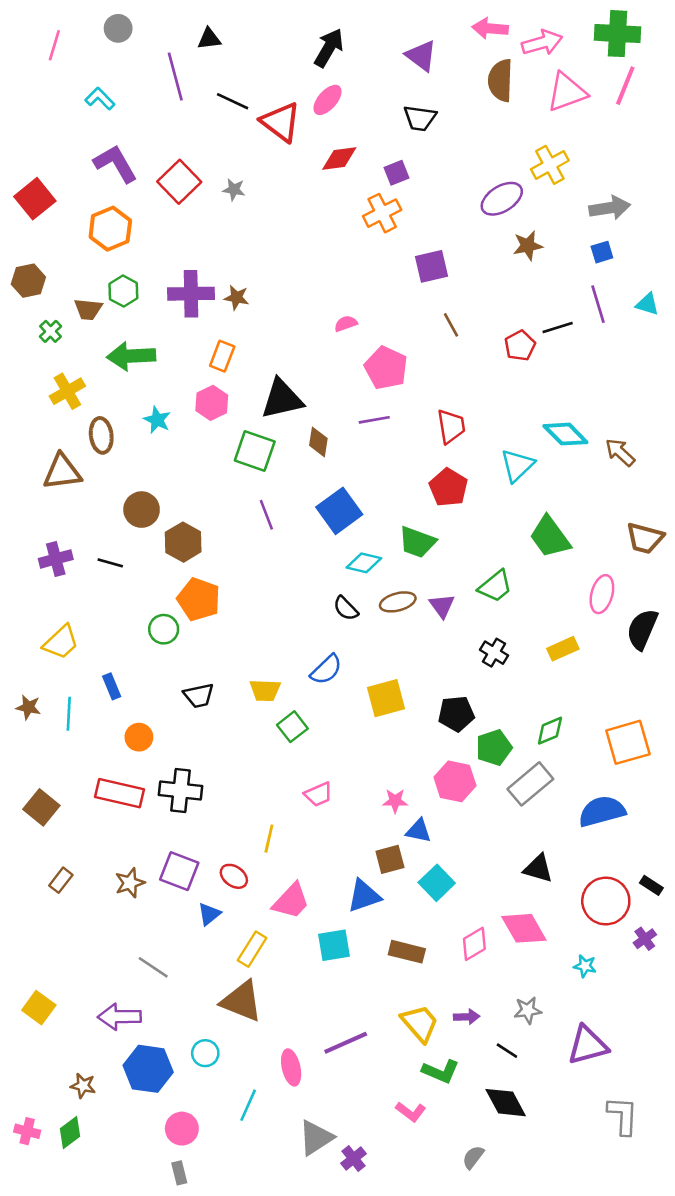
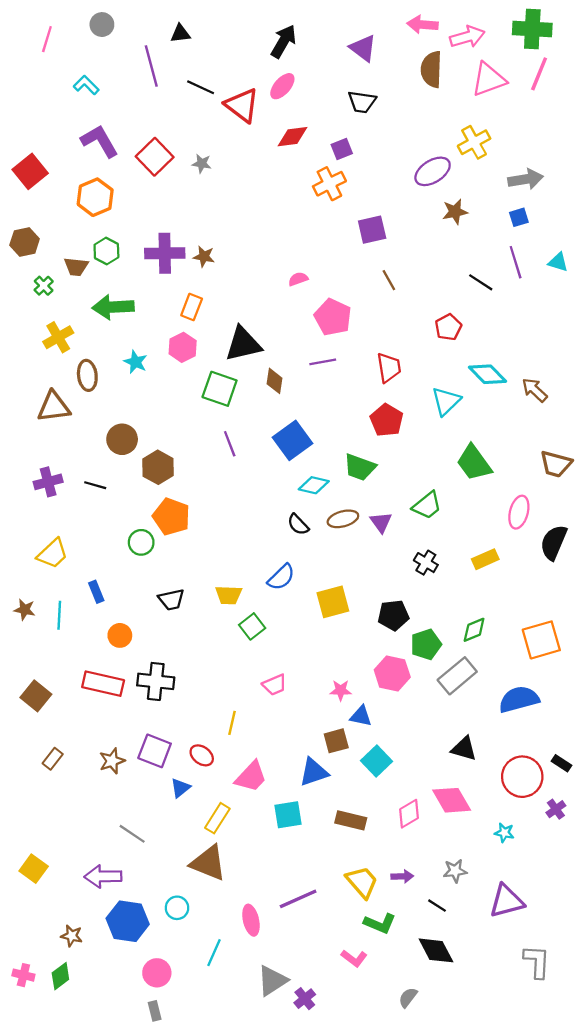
black line: (558, 327) -> (481, 282), turned 50
red pentagon: (520, 346) -> (448, 327), moved

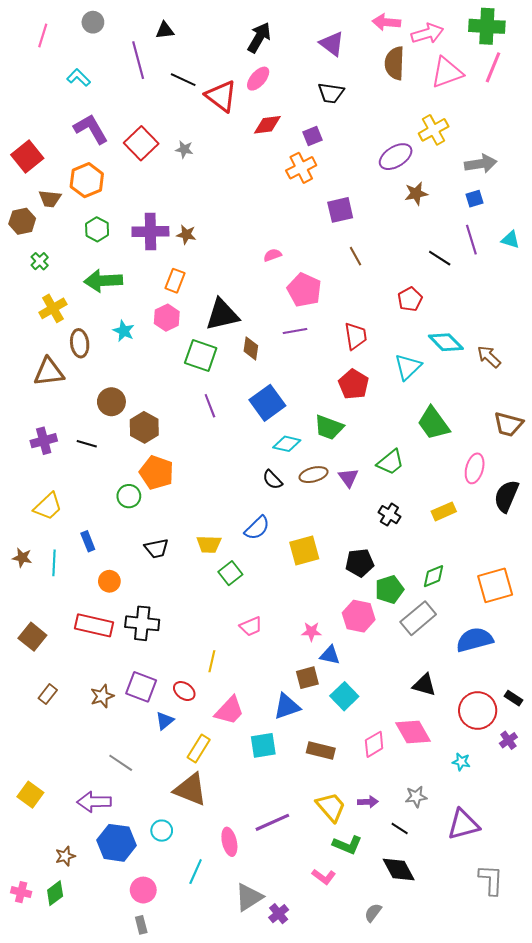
brown trapezoid: (76, 267) -> (50, 199), moved
brown star: (72, 936) -> (65, 856), turned -30

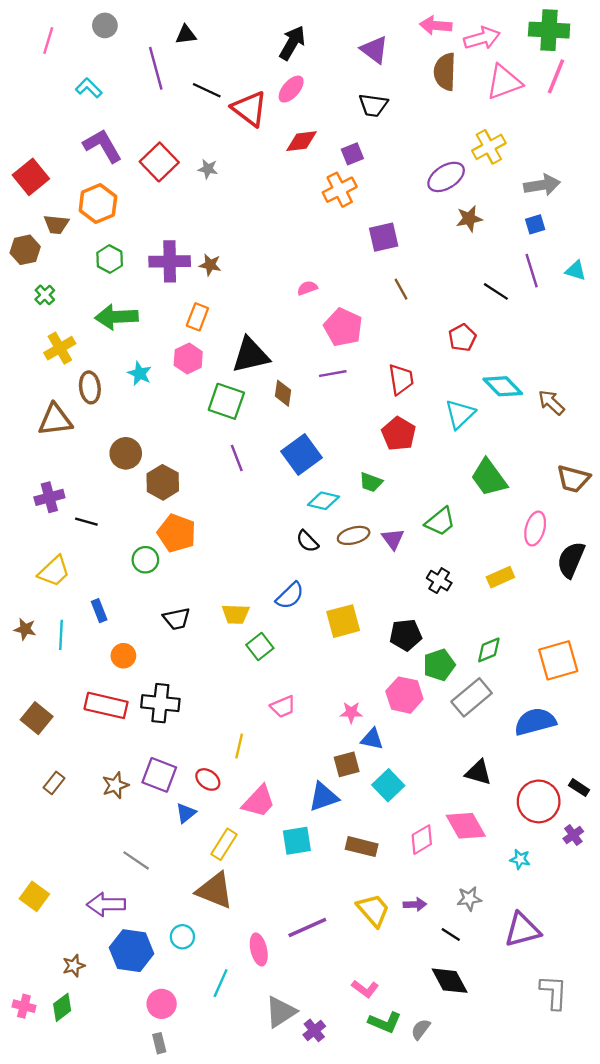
green trapezoid: (329, 427) -> (371, 482), size x0.7
black line: (87, 444) -> (86, 522), moved
green L-shape: (347, 845) -> (385, 1022), moved

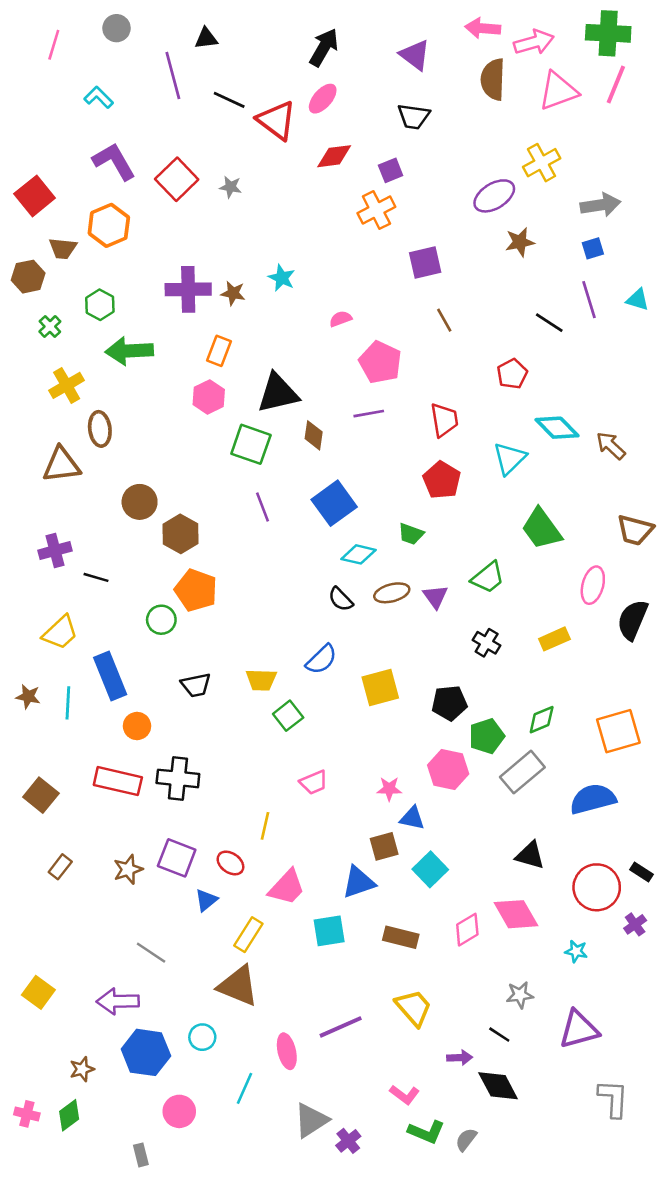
green hexagon: (110, 259) -> (100, 305), moved
cyan star: (140, 374) -> (282, 278), moved
blue rectangle: (99, 611) -> (110, 676), size x1.8
purple arrow: (415, 904) -> (460, 1058), moved
gray rectangle: (159, 1043) -> (141, 1155), moved

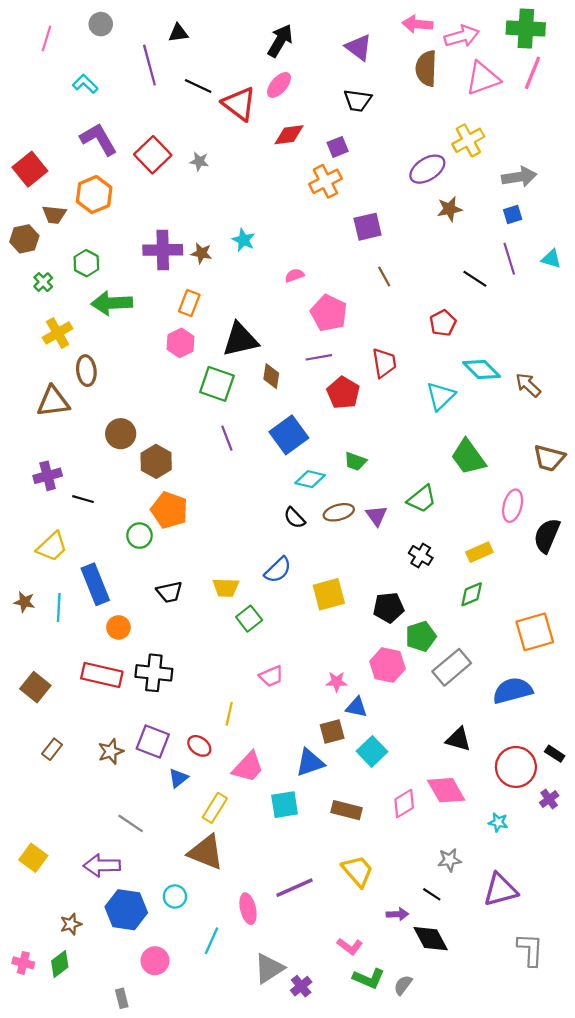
red pentagon: (442, 480) -> (343, 393), moved
green diamond: (542, 720) -> (472, 594), moved

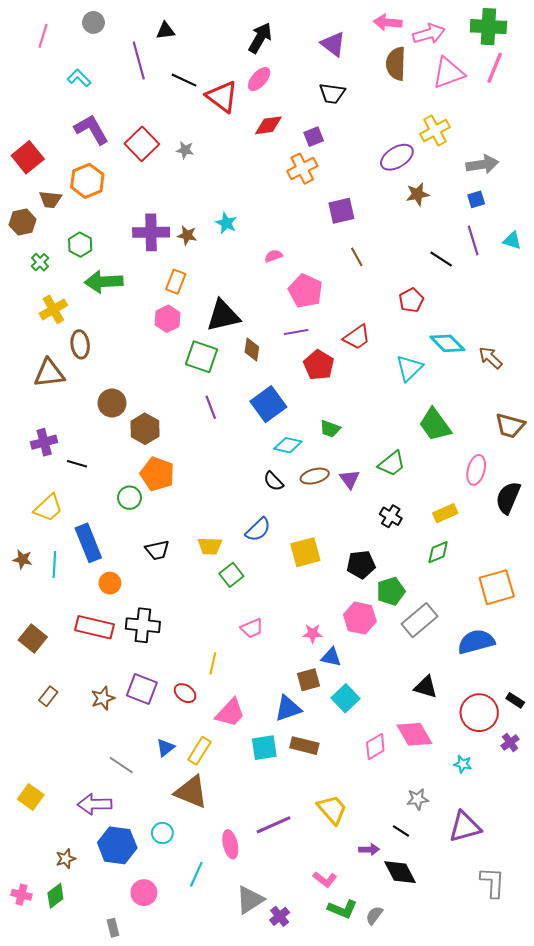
red trapezoid: (384, 363) -> (357, 337), turned 64
blue triangle: (178, 778) -> (165, 748), moved
brown rectangle: (347, 810) -> (304, 746), moved

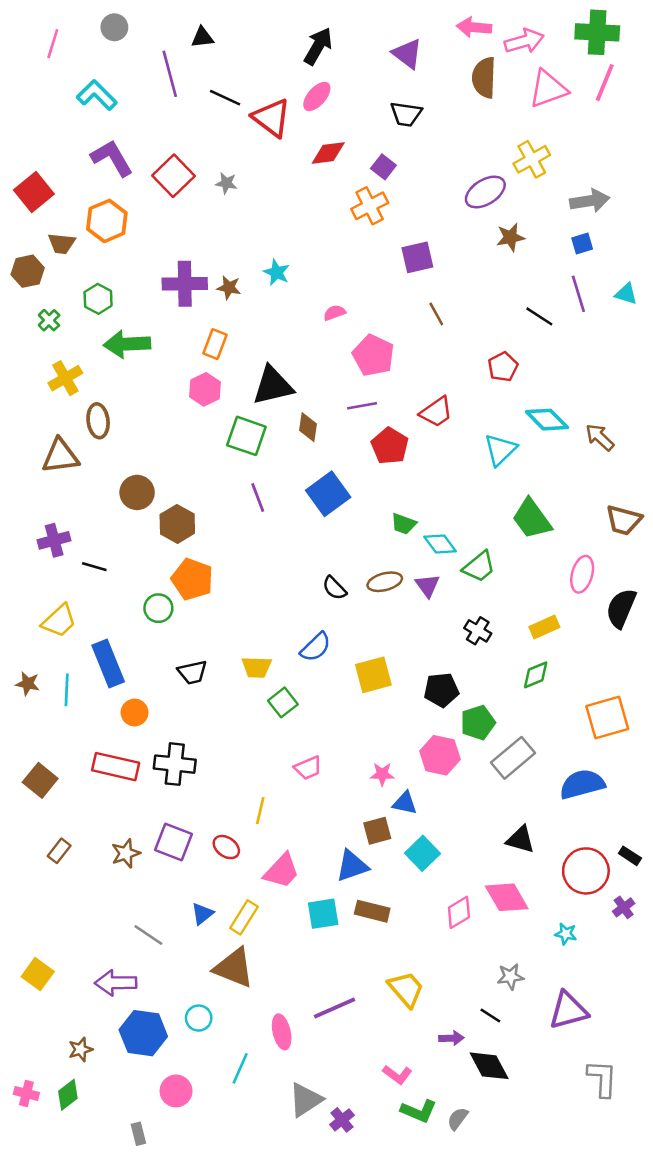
cyan L-shape: (79, 78) -> (97, 95), size x1.4
purple square: (314, 137) -> (383, 167), turned -30
cyan diamond: (288, 445) -> (440, 544), moved, turned 40

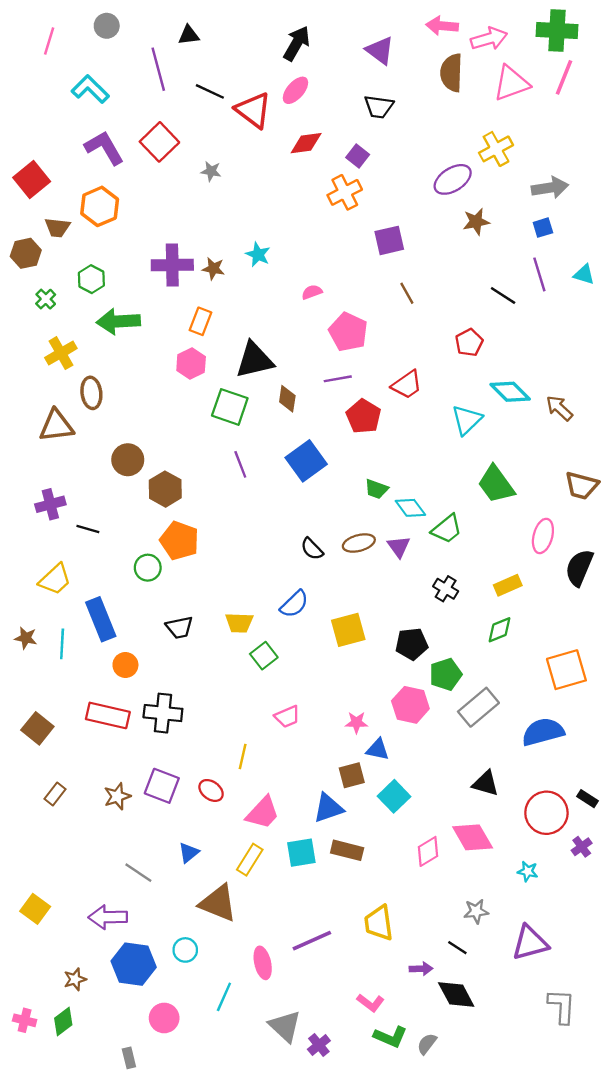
red square: (173, 176) -> (159, 142), moved
yellow rectangle: (244, 917) -> (250, 860), moved
yellow trapezoid: (406, 989) -> (379, 923), turned -147
gray triangle: (306, 1100) -> (285, 1026), turned -44

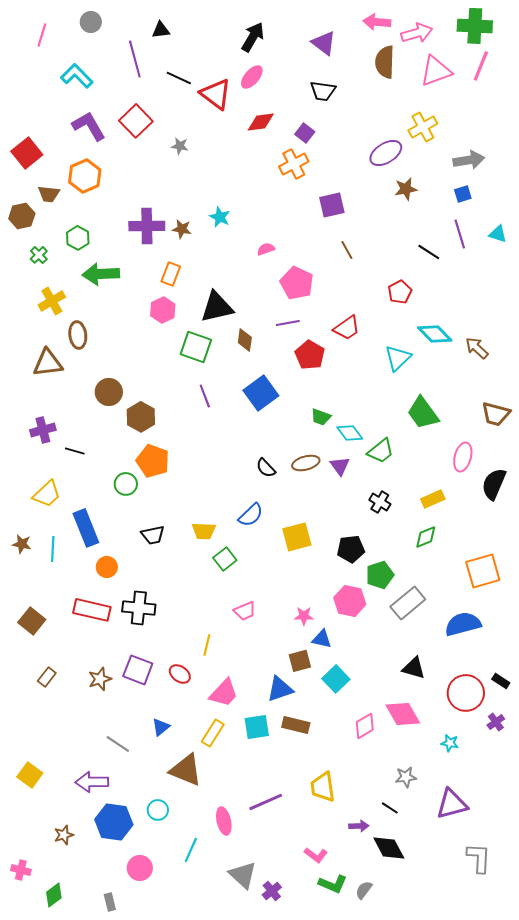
green diamond: (63, 1022) -> (54, 895), moved

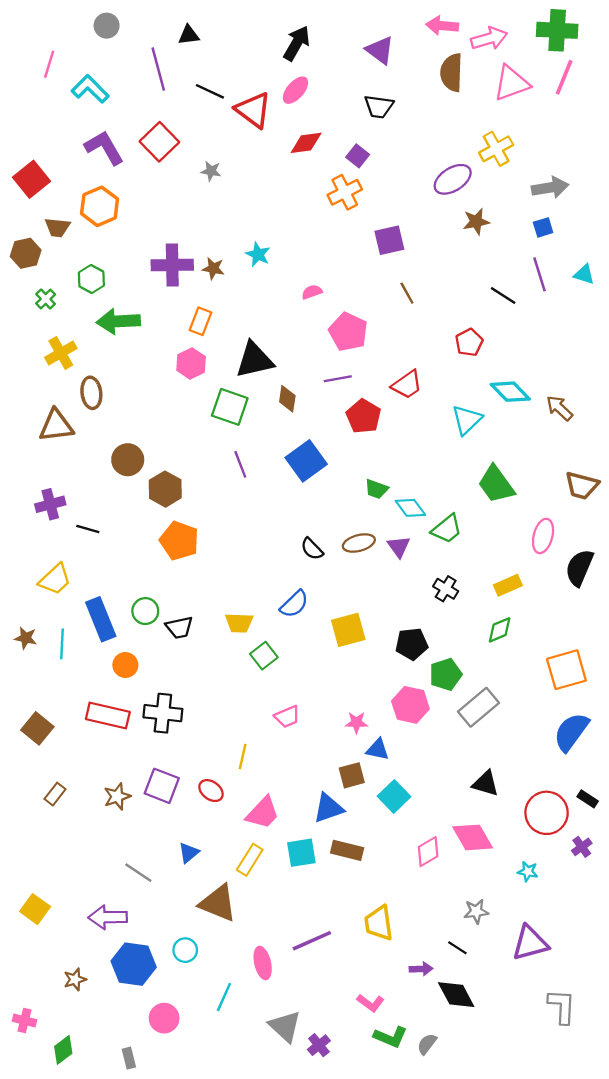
pink line: (42, 35) -> (49, 64), moved
green circle: (126, 484) -> (145, 611), moved
blue semicircle: (463, 624) -> (571, 732), moved, turned -39

